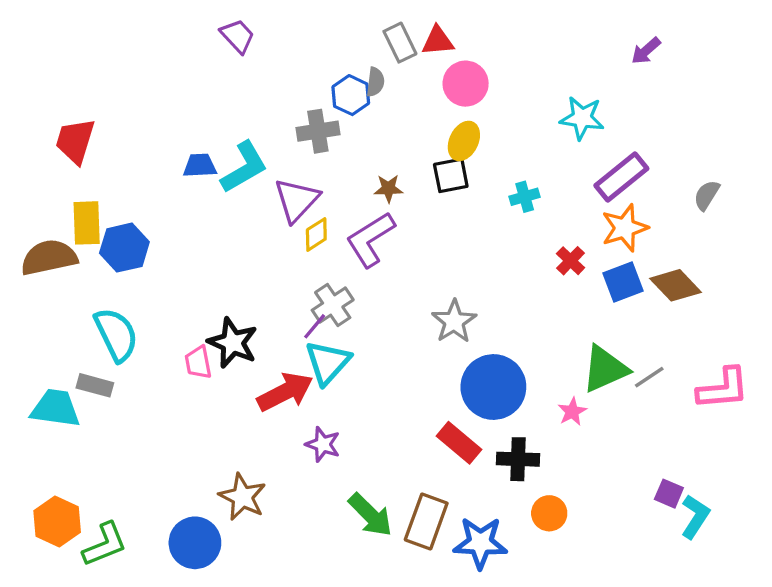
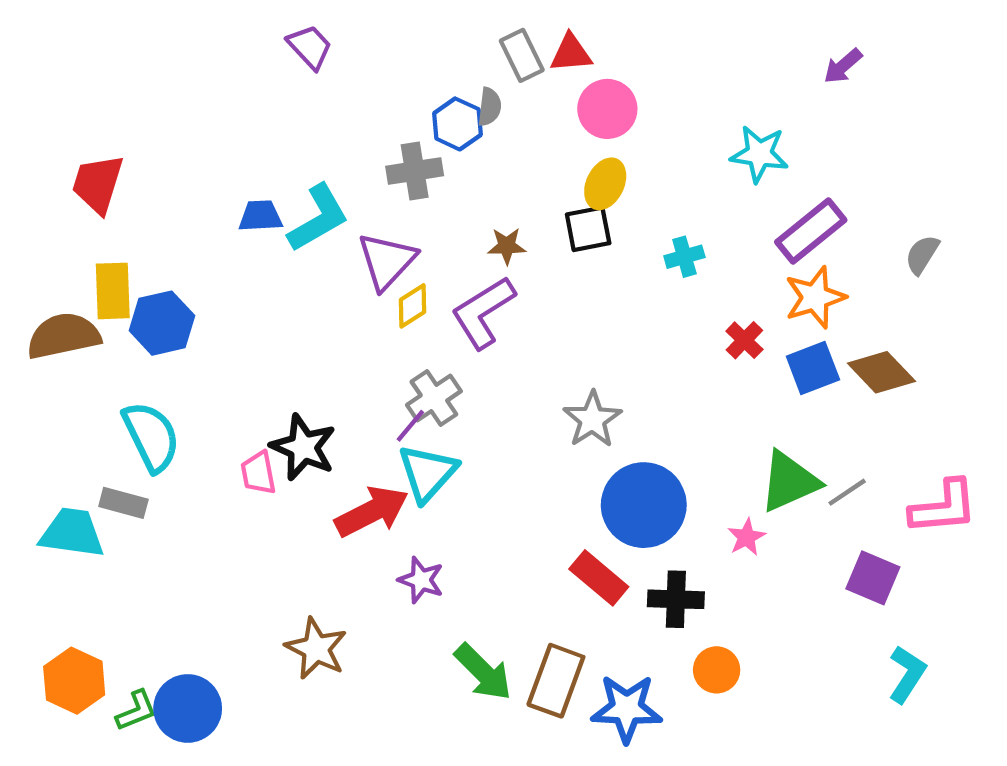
purple square: (669, 494) -> (873, 578), moved, size x1.4
blue circle: (195, 543) -> (188, 708), moved
green L-shape: (105, 544) -> (136, 711), size x0.7

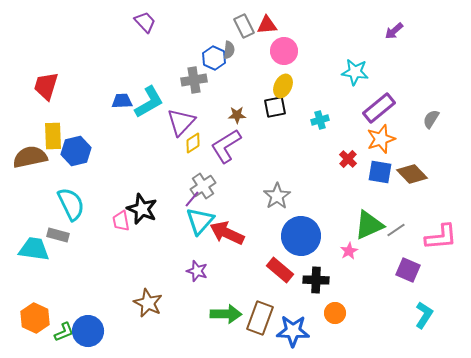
blue square: (813, 368) -> (380, 172), turned 30
red arrow: (372, 511) -> (227, 233), moved, turned -128
green arrow: (483, 672) -> (226, 314), turned -44

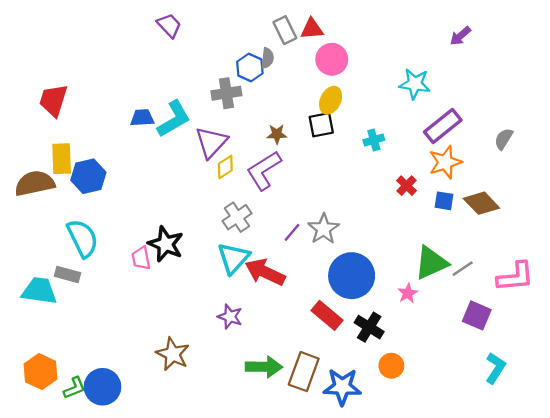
blue square: (380, 172) -> (444, 201), size x0.7
purple line: (192, 199) -> (292, 232), moved
black cross: (316, 280) -> (369, 327), turned 30

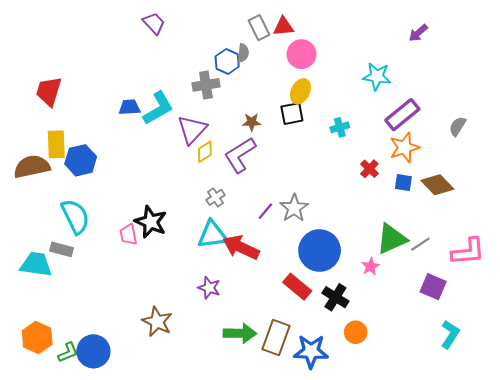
gray cross: (237, 217) -> (215, 197), size x0.7
cyan triangle: (233, 258) -> (212, 235), turned 40

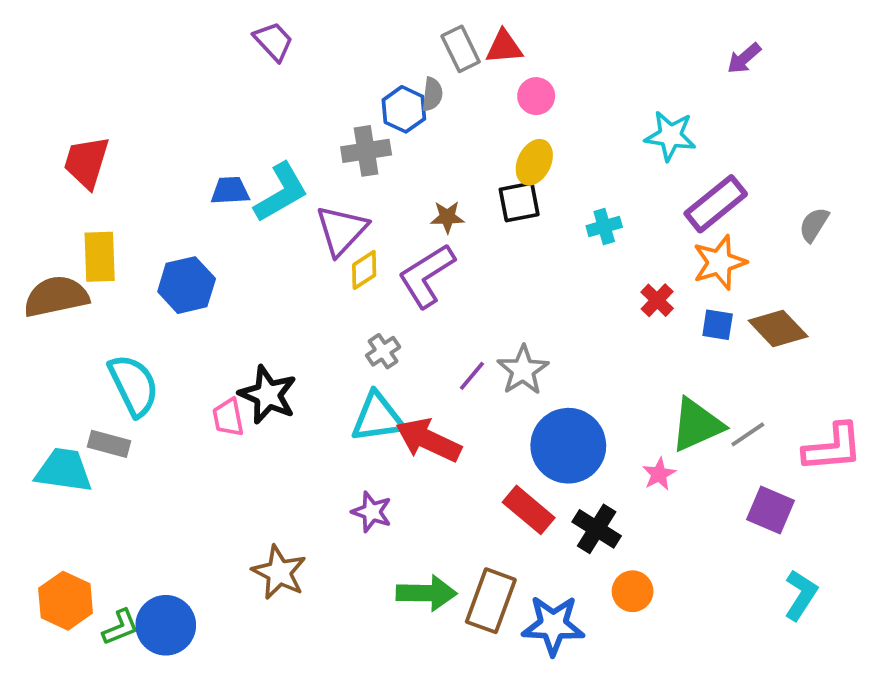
pink circle: (301, 54) -> (536, 96), size x0.7
blue hexagon: (81, 160) -> (187, 285), moved

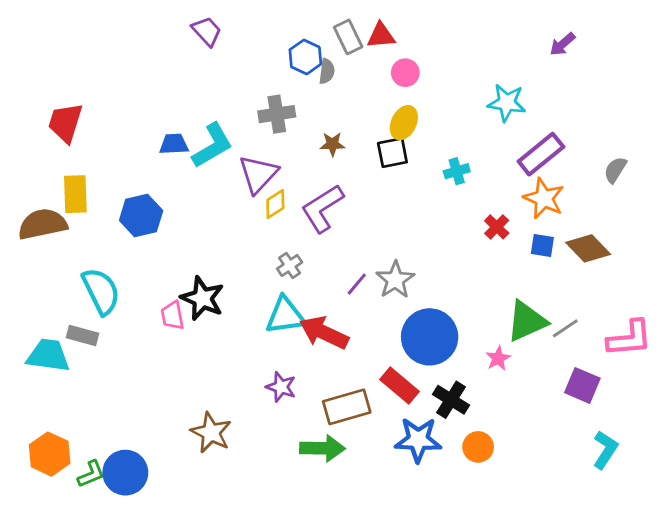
blue hexagon: (404, 109) -> (305, 57), moved
brown star: (447, 217) -> (332, 144), moved
orange star: (719, 262) -> (544, 198), turned -30
brown rectangle: (491, 601) -> (347, 407), moved, turned 54
blue star: (553, 625) -> (418, 440), moved

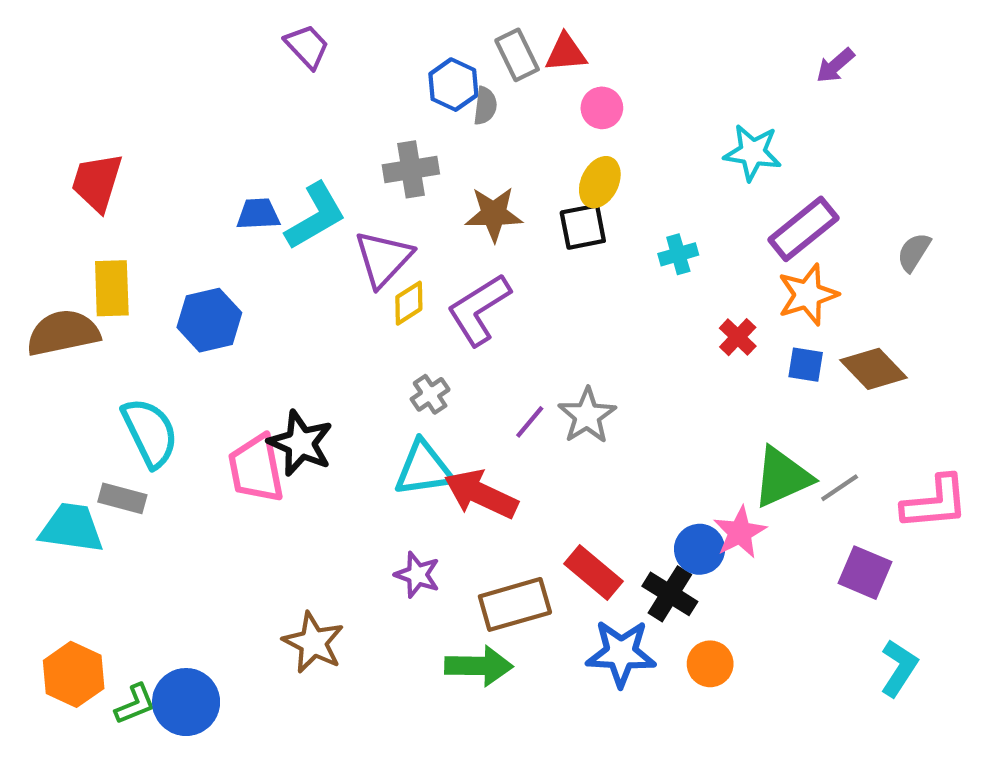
brown star: (332, 144) -> (494, 214), size x1.5
orange star: (544, 198) -> (808, 295), turned 30
pink trapezoid: (172, 315) -> (256, 469), size x1.6
blue circle: (430, 337) -> (700, 549), moved, size x0.6
pink star: (498, 358) -> (740, 532), size x1.4

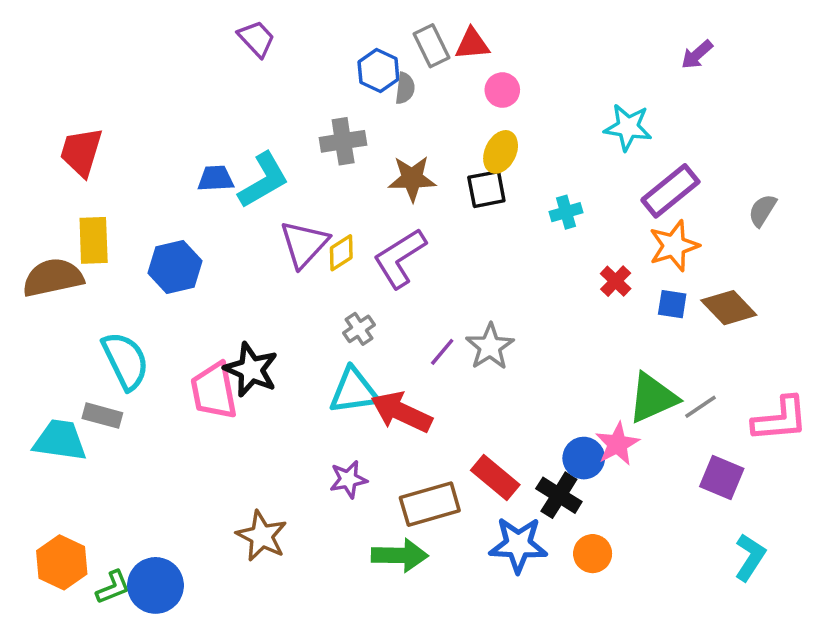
purple triangle: (383, 259) -> (304, 244), moved
purple star: (417, 575) -> (348, 479), turned -30

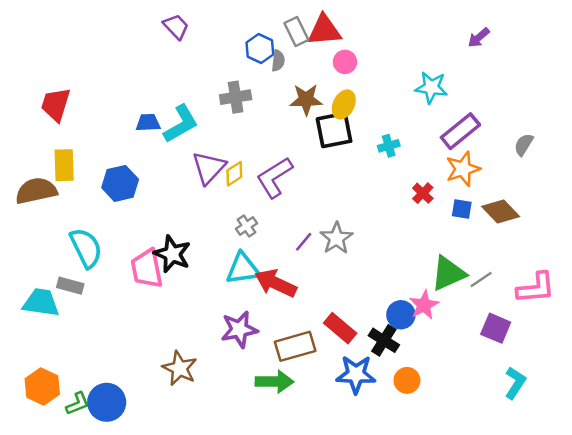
red triangle: (472, 44) -> (324, 30), size x1.4
brown star: (412, 178) -> (306, 100), moved
black square: (486, 189) -> (334, 130), size x1.4
purple star: (348, 479) -> (239, 329), size x1.4

